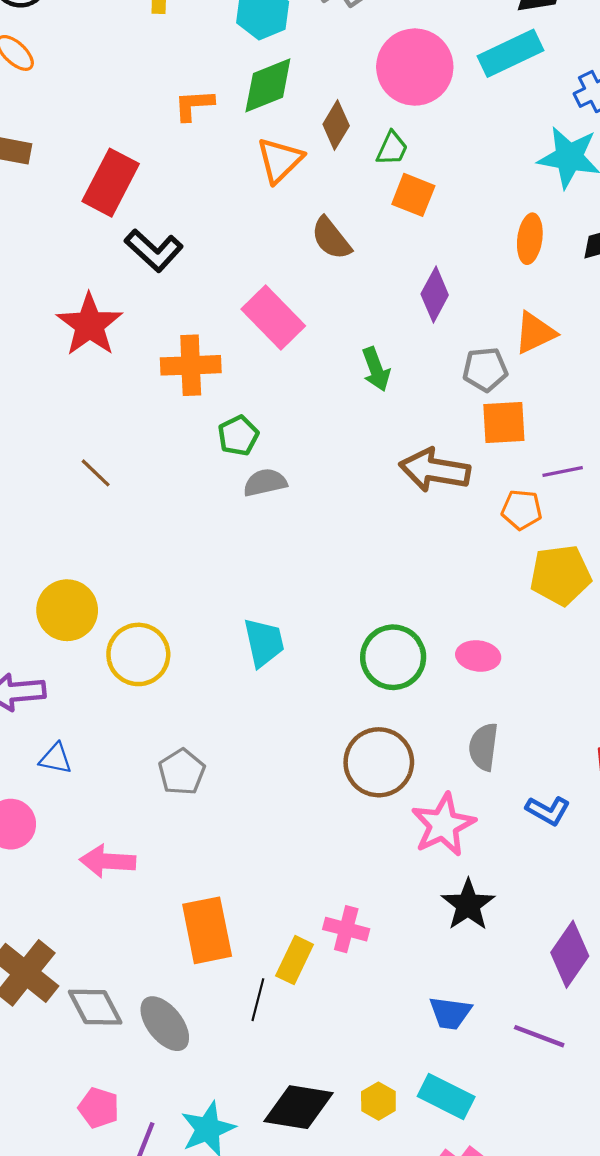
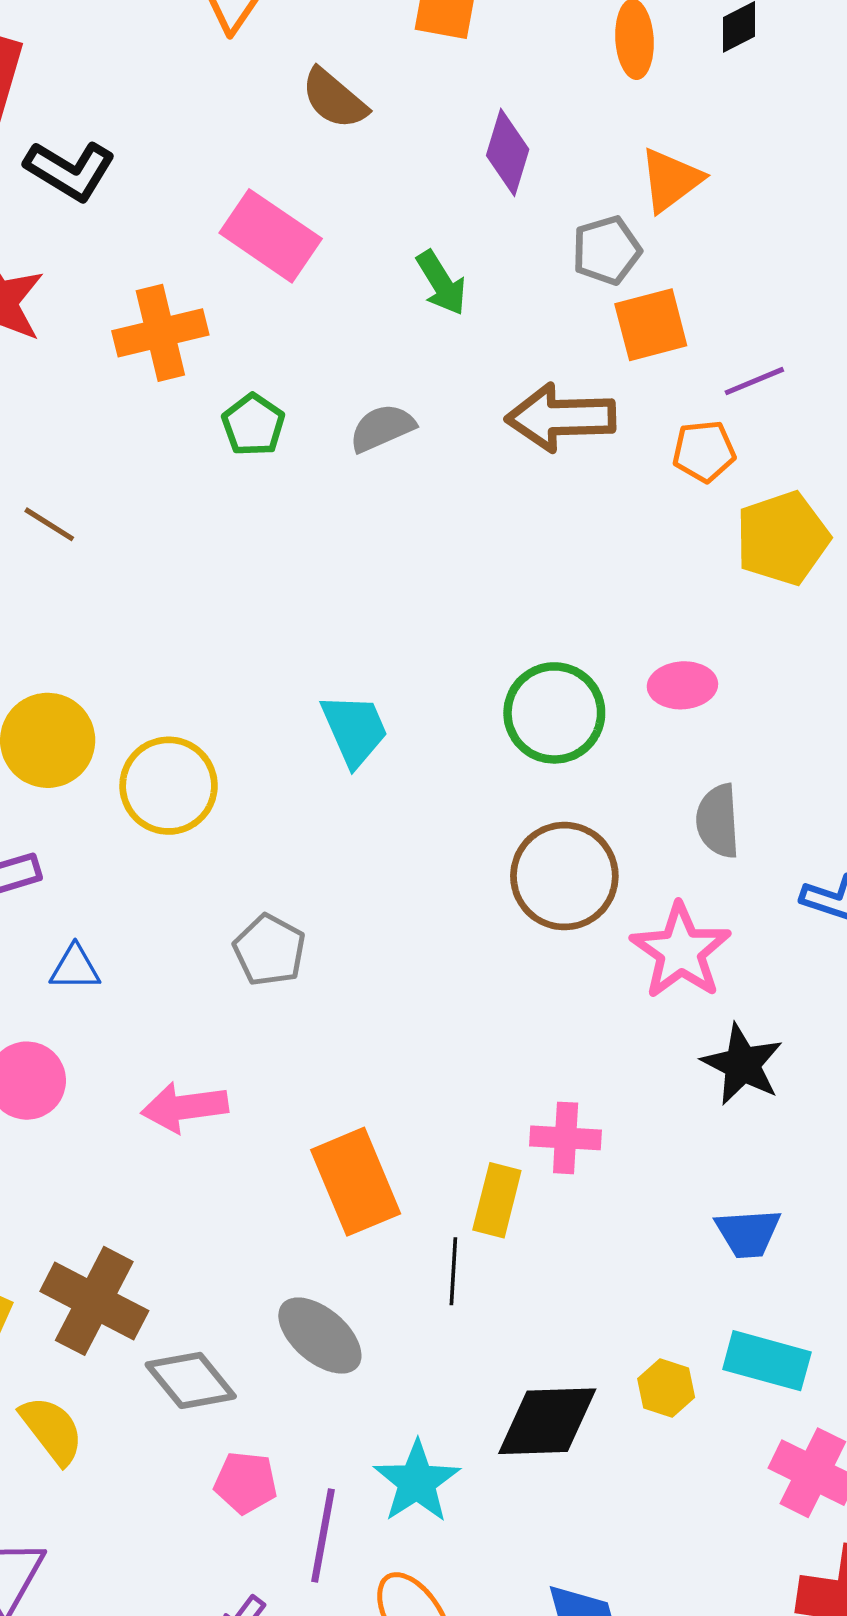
gray semicircle: (265, 483) -> (382, 428), moved
gray diamond: (95, 1007) -> (191, 1380), moved

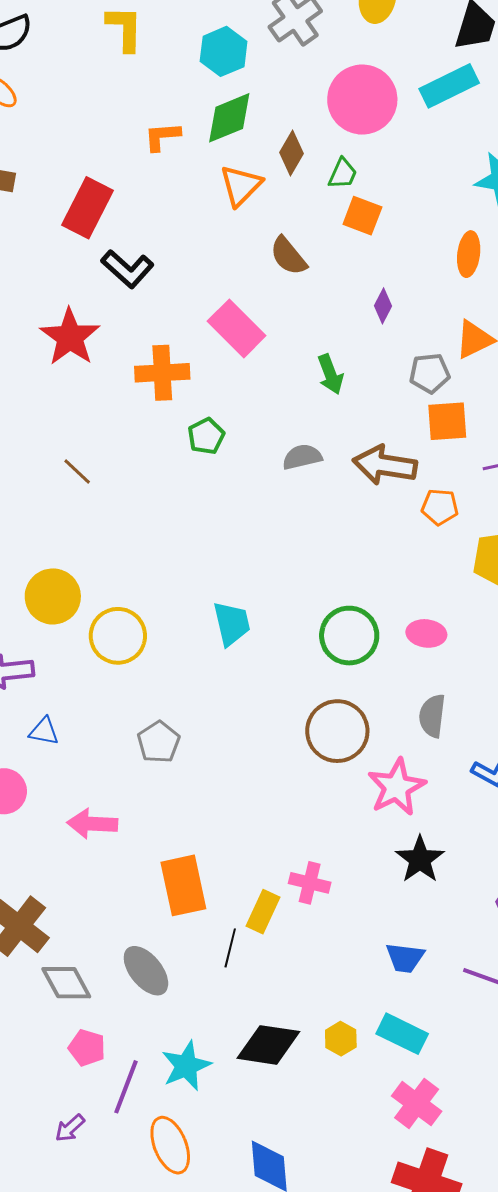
purple diamond: (508, 152) -> (383, 306), size x0.7
gray semicircle: (382, 428) -> (302, 457), moved
orange pentagon: (704, 451) -> (440, 507), moved

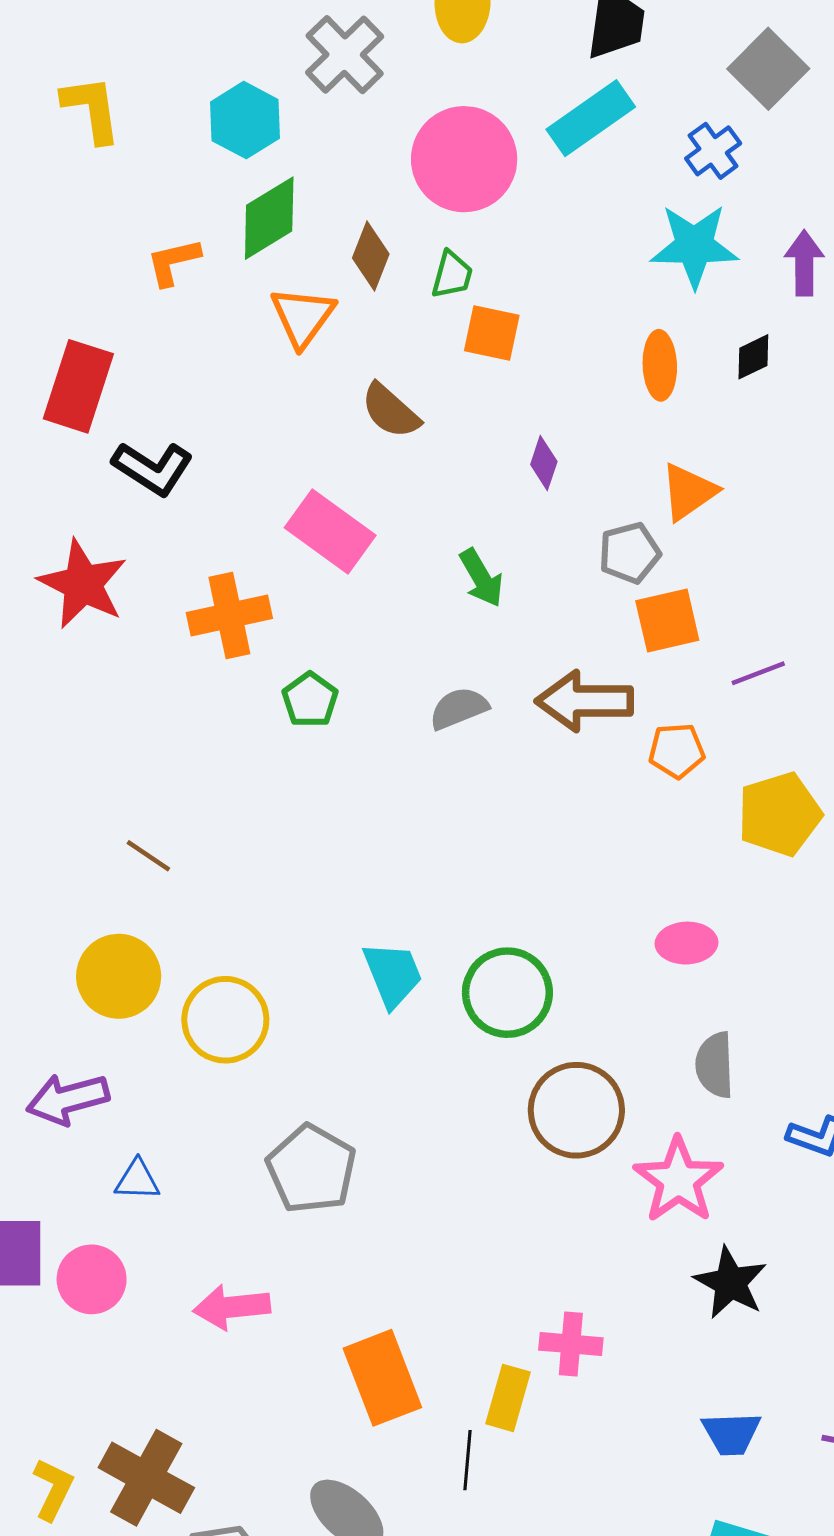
brown line: (77, 472) -> (148, 856), moved
green circle: (349, 636) -> (507, 993), moved
gray pentagon: (159, 742) -> (311, 1169), size x1.4

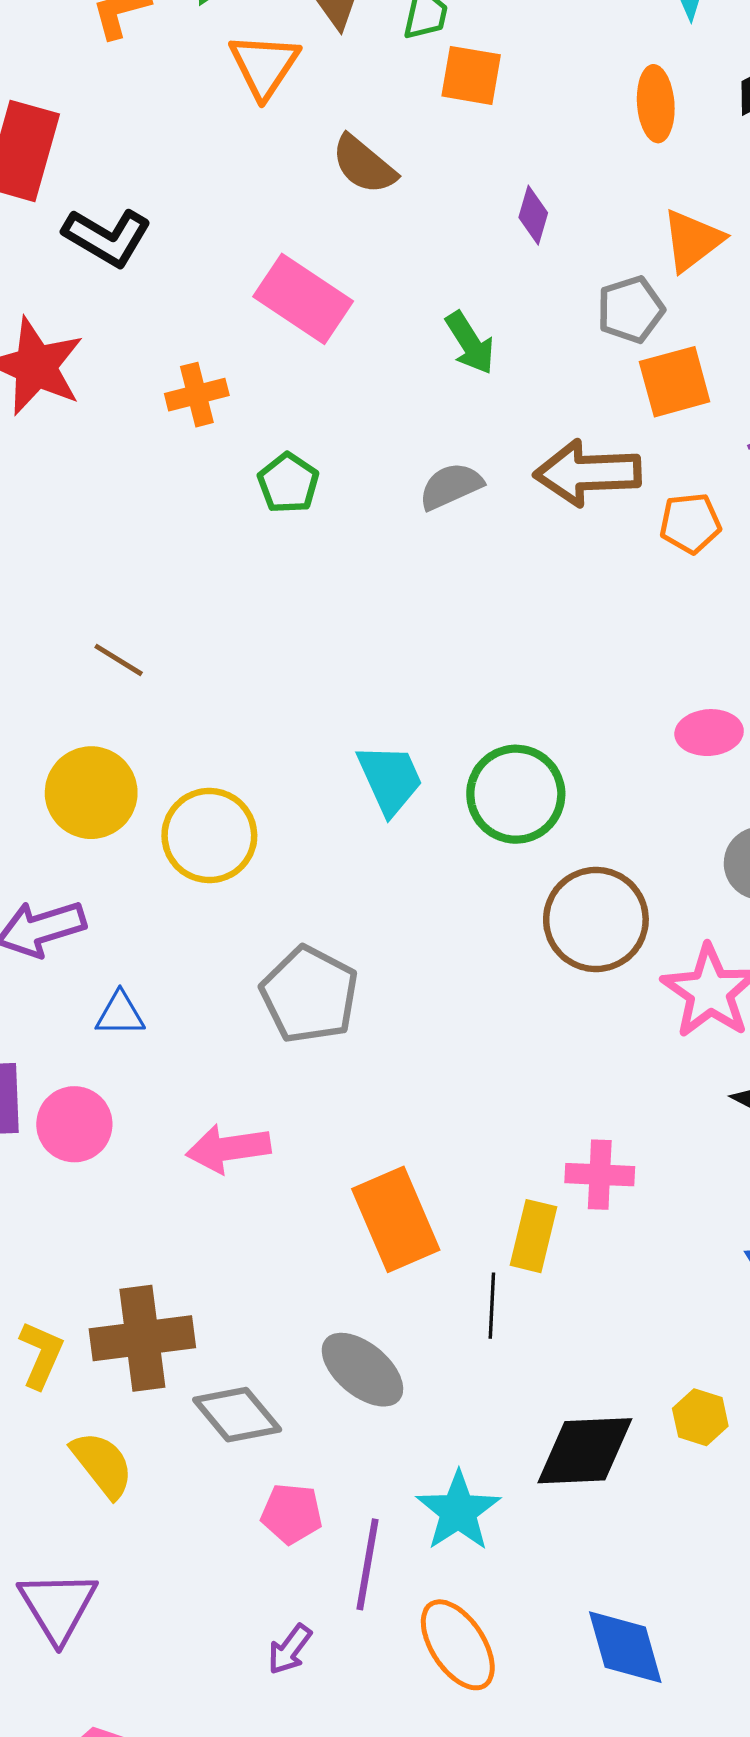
orange cross: (229, 615) -> (197, 395), size x0.7
brown cross: (146, 1478) -> (142, 1338), turned -34

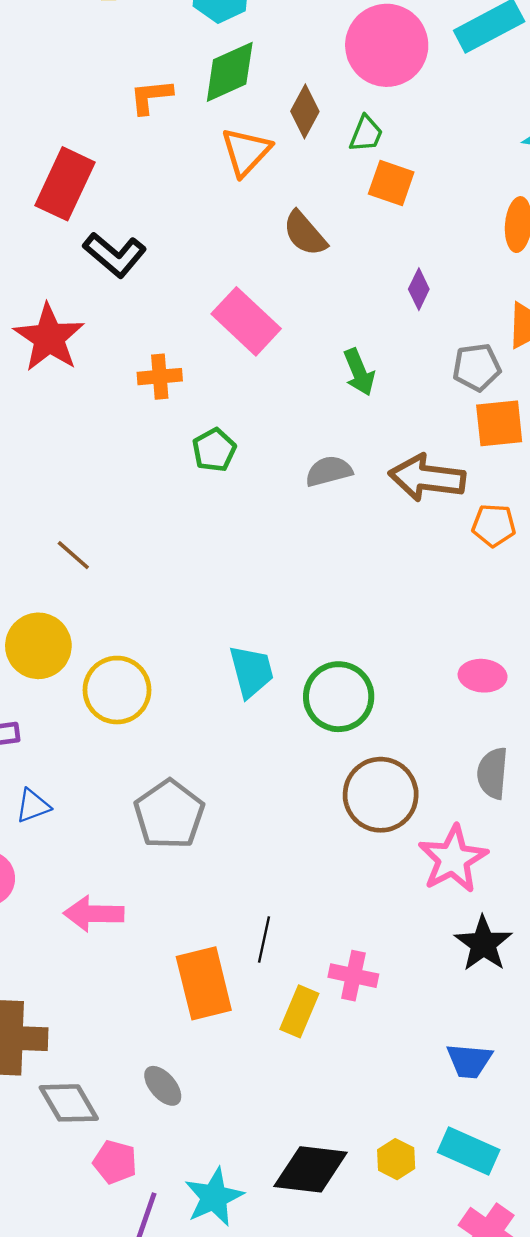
blue triangle: (120, 1014) -> (33, 806), turned -30
black line: (492, 1306) -> (264, 940), moved
gray ellipse: (362, 1370) -> (163, 1086), size x0.7
pink pentagon: (292, 1514) -> (115, 1162), moved

